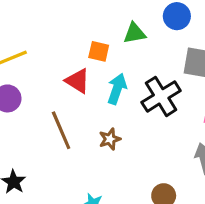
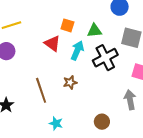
green triangle: (135, 33) -> (94, 31), moved
brown line: (61, 130) -> (41, 90), moved

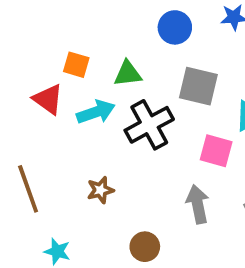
cyan arrow: (77, 50) -> (96, 112), turned 48
brown star: (70, 82) -> (100, 190), moved

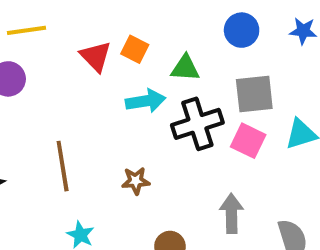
gray square: (198, 86) -> (254, 94), turned -30
red triangle: (48, 99) -> (96, 56), moved
pink square: (216, 151) -> (248, 141), moved

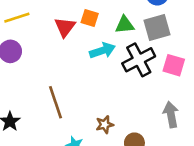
red triangle: (96, 56) -> (65, 27), turned 30
gray square: (254, 94) -> (157, 27), moved
brown star: (136, 181) -> (105, 125), moved

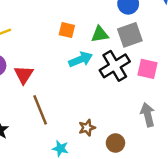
red triangle: (65, 27) -> (24, 75), moved

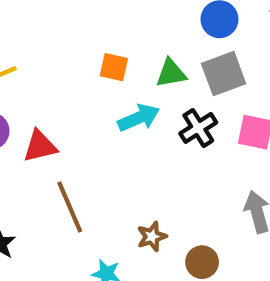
black cross: (115, 66) -> (198, 128), size x0.7
red triangle: (24, 75) -> (40, 146), turned 45

